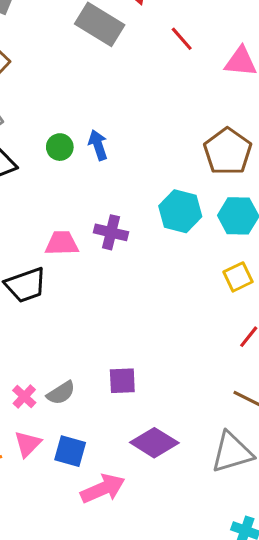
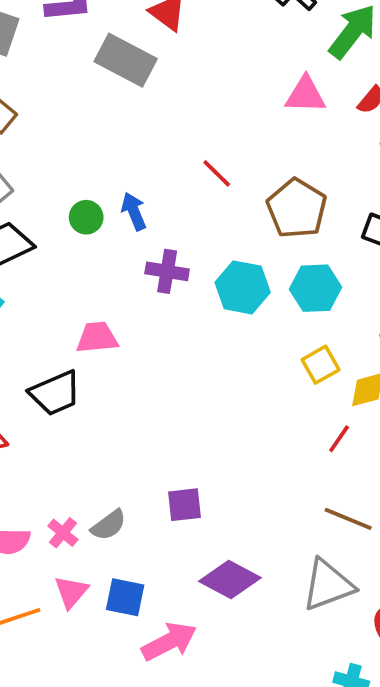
red line: (182, 39) -> (217, 173), moved
purple cross: (111, 232) -> (167, 271), moved

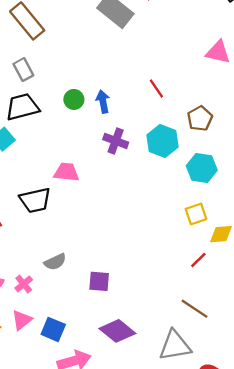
brown pentagon: (297, 208) -> (200, 119), size x0.7
cyan hexagon: (243, 287) -> (162, 141), moved
gray semicircle: (109, 525) -> (55, 262), moved

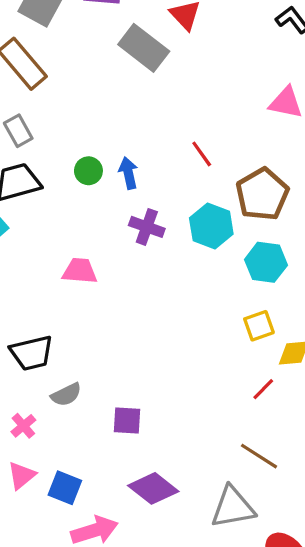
brown pentagon: (200, 119) -> (262, 194), size x1.5
black trapezoid: (35, 200) -> (32, 353), moved

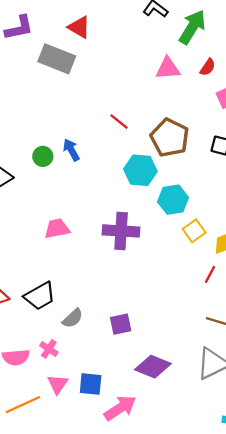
purple cross: (147, 227) -> (121, 231), moved, size x1.4
cyan hexagon: (266, 262) -> (173, 200), moved

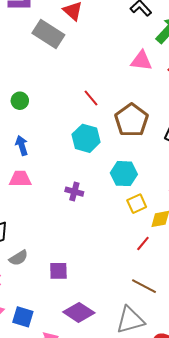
blue arrow: (71, 150) -> (22, 145), moved
green circle: (43, 156) -> (20, 101), moved
cyan hexagon: (140, 170) -> (86, 138), moved
purple cross: (121, 231) -> (74, 192), size x0.6

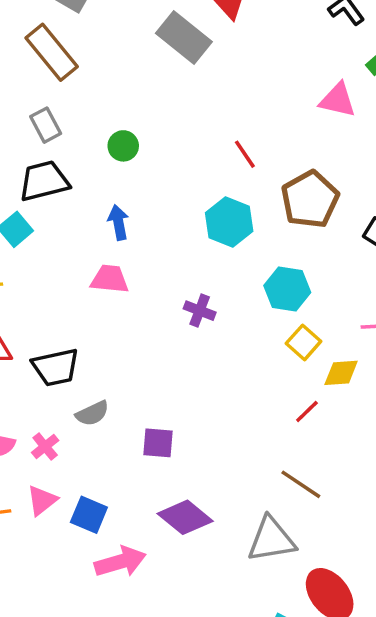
yellow square: (137, 204) -> (304, 342), turned -30

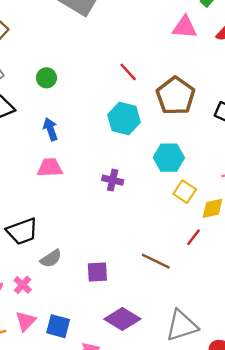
brown line: (301, 484) -> (156, 261), moved

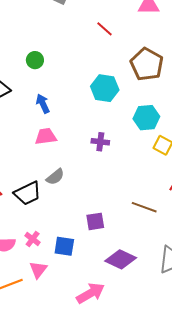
red line: (128, 72) -> (105, 29), moved
gray semicircle: (51, 259) -> (55, 177), moved
blue square: (58, 326) -> (64, 246), moved

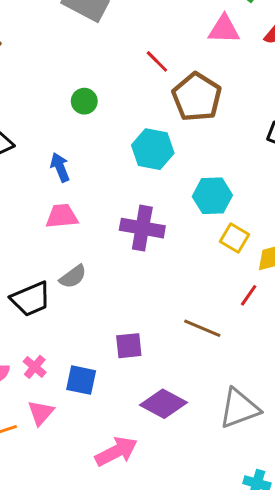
green circle: (35, 60) -> (84, 101), moved
brown pentagon: (147, 64) -> (197, 97), moved
purple cross: (100, 142) -> (142, 228), size x1.6

